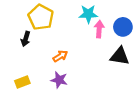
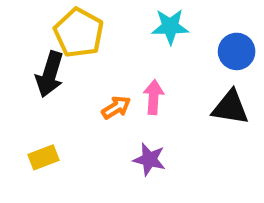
pink arrow: (99, 29) -> (154, 97), moved
black arrow: (26, 39) -> (50, 74), size x1.5
purple star: (59, 80) -> (149, 159), moved

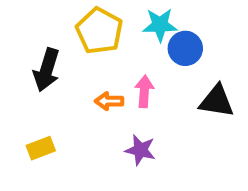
yellow pentagon: (79, 33) -> (99, 31), moved
blue circle: (237, 51) -> (185, 48), moved
orange arrow: (116, 107) -> (109, 101), turned -148

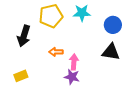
yellow pentagon: (99, 31) -> (51, 16), turned 30
blue circle: (185, 48) -> (113, 25), moved
pink arrow: (144, 91) -> (74, 62), moved

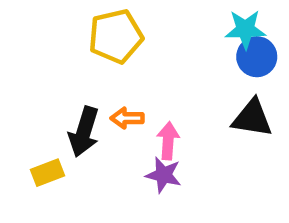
cyan star: (82, 13) -> (245, 29), moved
black arrow: (24, 36) -> (84, 132), moved

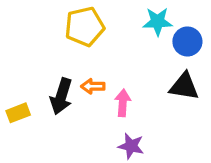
cyan star: (245, 29) -> (158, 22), moved
yellow rectangle: (48, 173) -> (18, 113), moved
purple star: (164, 175) -> (131, 146), moved

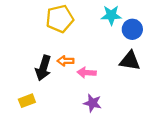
pink arrow: (123, 103) -> (87, 73), turned -90
yellow rectangle: (18, 113) -> (27, 101), moved

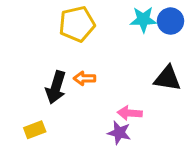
blue circle: (132, 29) -> (171, 21), moved
pink arrow: (87, 73) -> (130, 113), moved

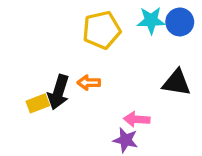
yellow pentagon: (77, 24) -> (102, 30), moved
yellow rectangle: (35, 130) -> (38, 103), moved

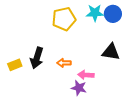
orange arrow: (89, 83) -> (64, 63), moved
yellow rectangle: (38, 103) -> (15, 65), moved

